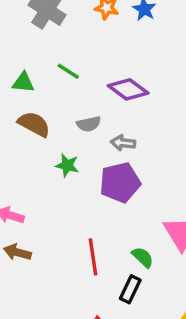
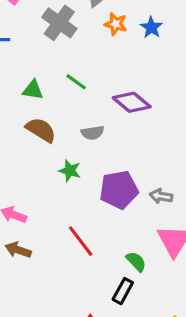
gray arrow: (123, 143) -> (161, 196), moved
red line: (93, 257) -> (81, 241), moved, turned -32

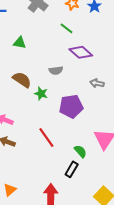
green line: (76, 82) -> (67, 28), moved
brown semicircle: (41, 130) -> (22, 80), moved
gray arrow: (161, 196) -> (97, 83), moved

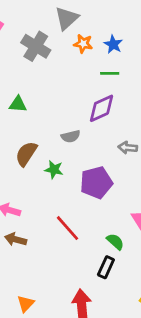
green line: (67, 28) -> (110, 73), moved, turned -32
purple diamond: (81, 52) -> (101, 108), turned -60
brown semicircle: (22, 80) -> (26, 154), turned -84

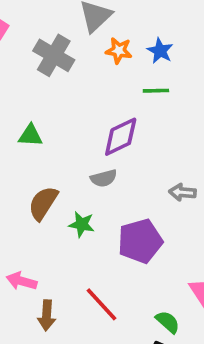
purple diamond: (101, 108) -> (121, 137), moved
brown arrow: (16, 239) -> (47, 315), moved, turned -100

